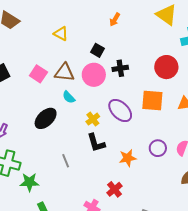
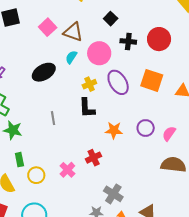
red circle: (166, 67) -> (159, 39), moved
pink circle: (94, 75) -> (99, 53), moved
cyan semicircle: (69, 97) -> (71, 57), turned 64

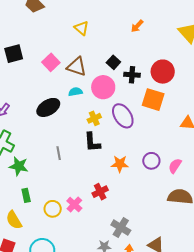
black square: (111, 19) -> (113, 62), moved
cyan semicircle: (71, 57) -> (75, 92), turned 48
orange square: (152, 80) -> (153, 100), moved
yellow circle: (36, 175) -> (53, 209), moved

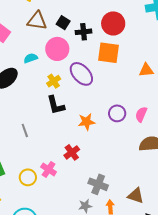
brown triangle: (77, 67) -> (37, 21), moved
gray line: (59, 153) -> (25, 130), moved

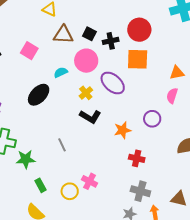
black L-shape: (56, 105) -> (90, 117), turned -40
pink semicircle: (141, 114) -> (172, 96), moved
red cross: (72, 152) -> (137, 158), moved, turned -35

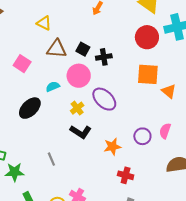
red circle: (139, 30) -> (147, 37), moved
orange square: (138, 59) -> (148, 74), moved
orange triangle: (177, 73) -> (169, 91), turned 49
pink semicircle: (172, 96) -> (165, 131), moved

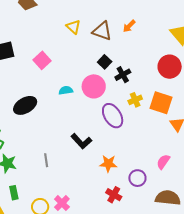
brown triangle: (57, 49) -> (102, 31), moved
black cross: (104, 57) -> (123, 75), turned -35
black ellipse: (30, 108) -> (25, 105), moved
yellow cross: (77, 108) -> (135, 100), moved
purple circle: (142, 136) -> (137, 178), moved

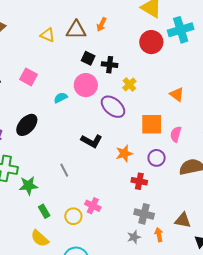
orange arrow: (129, 26) -> (102, 24), moved
black cross: (123, 75) -> (110, 65), turned -35
orange square: (161, 103) -> (152, 124), moved

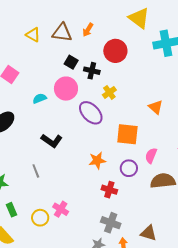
red circle: (151, 42) -> (115, 51), moved
pink semicircle: (176, 134) -> (151, 156), moved
black L-shape: (92, 141) -> (52, 141), moved

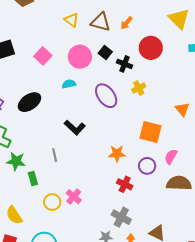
pink circle: (66, 89) -> (80, 57), moved
purple ellipse: (91, 113) -> (106, 96), moved
green rectangle: (12, 210) -> (33, 179), moved

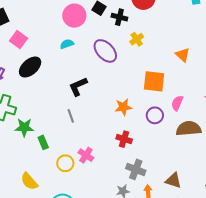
pink square: (43, 56) -> (19, 40), moved
black L-shape: (75, 127) -> (78, 86), turned 120
gray line: (55, 155) -> (71, 116), moved
red cross: (125, 184) -> (124, 139), moved

